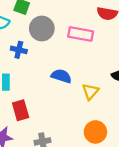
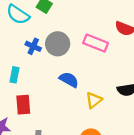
gray circle: (42, 29) -> (58, 44), moved

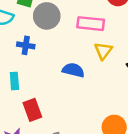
gray circle: (58, 44) -> (47, 16), moved
yellow triangle: (94, 100) -> (103, 51), moved

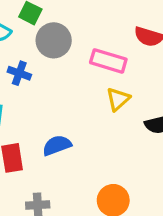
blue semicircle: (73, 70) -> (57, 145), moved, turned -45

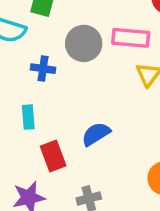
gray circle: (54, 40) -> (84, 43), moved

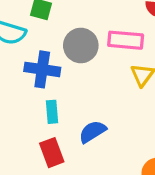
blue cross: (43, 69) -> (42, 69), size x1.5
cyan rectangle: (28, 117) -> (52, 112), moved

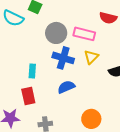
blue cross: (42, 69) -> (63, 58), moved
blue semicircle: (93, 132) -> (66, 87), moved

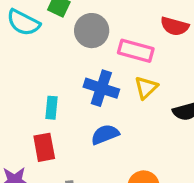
gray circle: (56, 33) -> (92, 31), moved

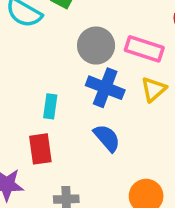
gray circle: (92, 31) -> (96, 46), moved
blue semicircle: (105, 134) -> (107, 138), turned 68

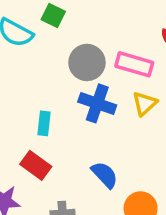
blue semicircle: (107, 138) -> (105, 175), moved
red rectangle: (40, 149) -> (36, 165), turned -44

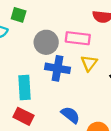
cyan rectangle: (44, 123) -> (24, 87), size x1.5

